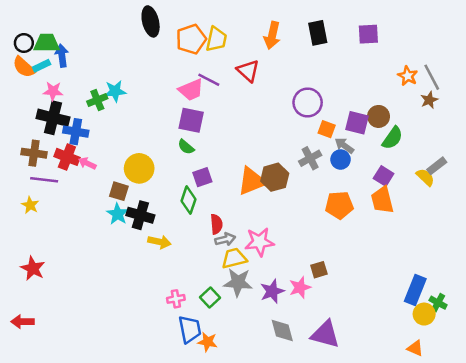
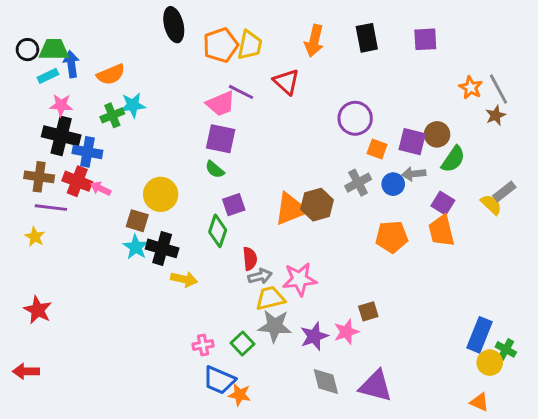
orange semicircle: (24, 67) -> (111, 74), moved, turned -65
gray arrow: (344, 146) -> (414, 174), moved, turned -42
blue trapezoid: (190, 329) -> (219, 380), turned 124

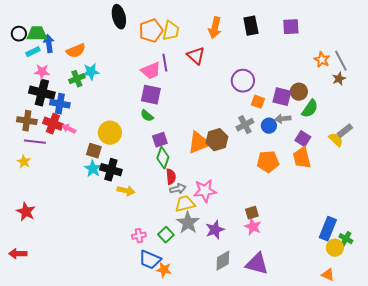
purple line: (241, 92) -> (165, 63), turned 54
green diamond: (218, 231) -> (163, 158), moved
gray star: (275, 326) -> (188, 223), turned 30
pink star: (346, 332) -> (253, 227), moved, turned -30
gray diamond: (326, 382) -> (223, 261), turned 75

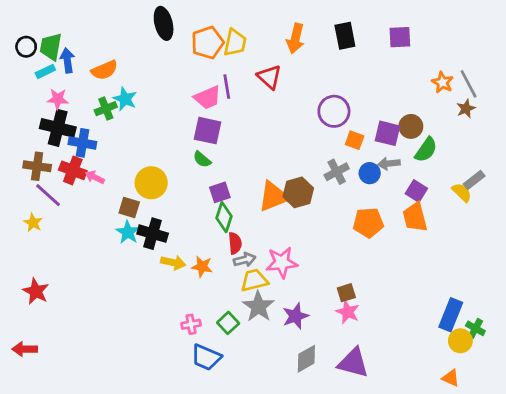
green trapezoid: (37, 34) -> (51, 47), turned -80
cyan star: (91, 72) -> (125, 99), turned 30
purple line: (35, 142) -> (48, 195), turned 35
orange star: (164, 270) -> (202, 267), moved

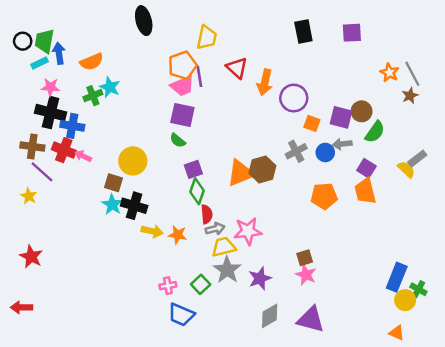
orange arrow: (295, 38) -> (265, 82), moved
orange pentagon: (208, 43) -> (182, 65), moved

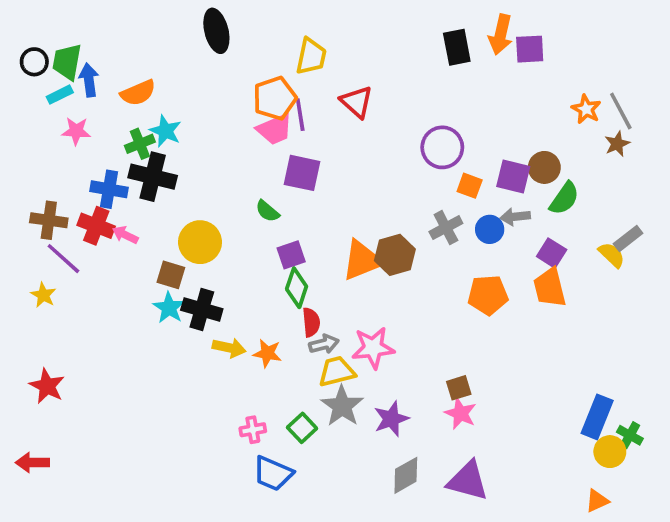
orange arrow: (265, 82) -> (501, 34), moved
black cross: (51, 113) -> (153, 177), moved
purple square: (182, 115) -> (302, 173), moved
orange triangle: (397, 333) -> (597, 501), turned -49

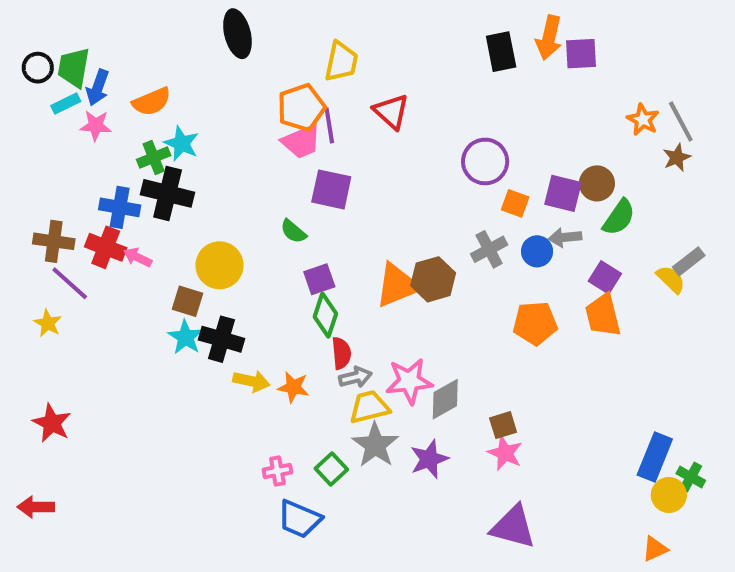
blue arrow: (89, 80) -> (98, 88), turned -152
pink star: (76, 131) -> (96, 126), moved
gray diamond: (406, 475) -> (445, 399), moved

